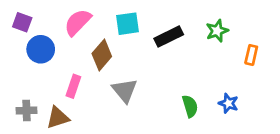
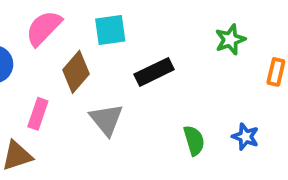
black rectangle: (169, 36) -> (154, 72), moved

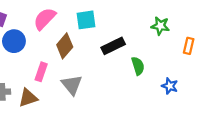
green star: (230, 40) -> (160, 26), turned 30
gray triangle: (106, 120) -> (72, 85), moved
green semicircle: (194, 140) -> (138, 66), moved

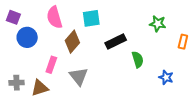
pink semicircle: (45, 19) -> (54, 17), turned -60

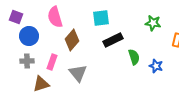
cyan square: (91, 18) -> (101, 18), moved
blue star: (166, 77) -> (156, 66), moved
gray cross: (17, 83) -> (27, 61), moved

